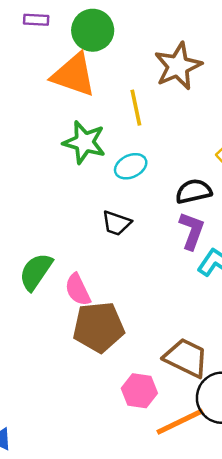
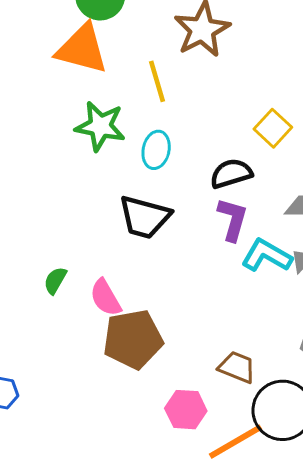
cyan ellipse: (131, 166) -> (156, 150), turned -48
black trapezoid: (116, 223) -> (145, 217), size x1.5
green semicircle: (36, 272) -> (55, 280), size x0.6
brown trapezoid: (186, 358) -> (237, 367), size x0.7

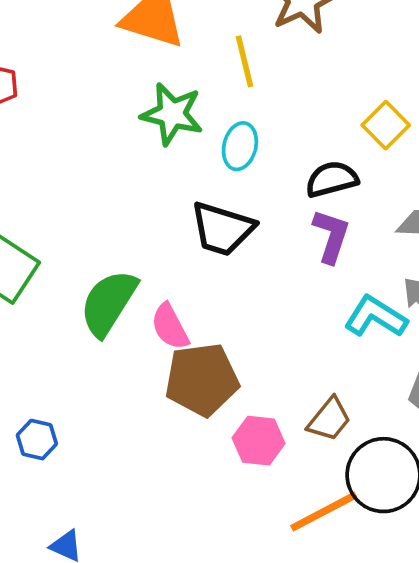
cyan L-shape: (267, 255) -> (376, 317), moved
green semicircle: (55, 280) -> (108, 303), size x2.0
brown trapezoid: (237, 367) -> (329, 419), turned 105
pink hexagon: (186, 410) -> (259, 441), moved

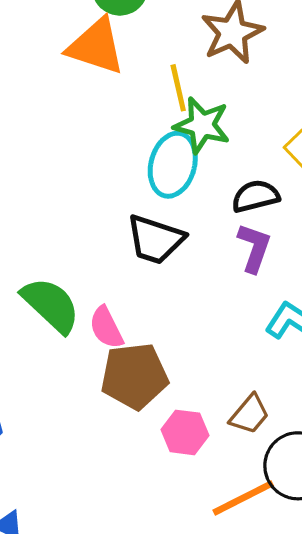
green star: (172, 114) -> (202, 125), moved
cyan ellipse: (240, 146) -> (173, 165), size x1.5
green semicircle: (108, 303) -> (51, 305), turned 100

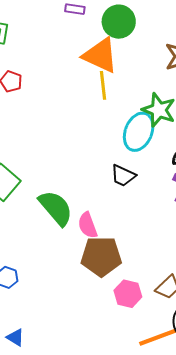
yellow line: (178, 88) -> (103, 85), moved
black trapezoid: (155, 240) -> (123, 176), size x0.7

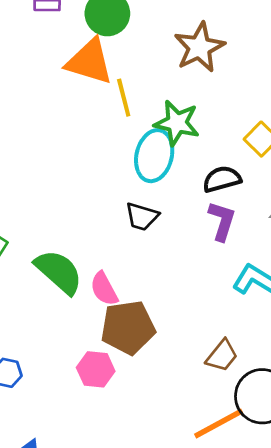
yellow line: (103, 85) -> (124, 98), moved
pink hexagon: (128, 294) -> (96, 369), moved

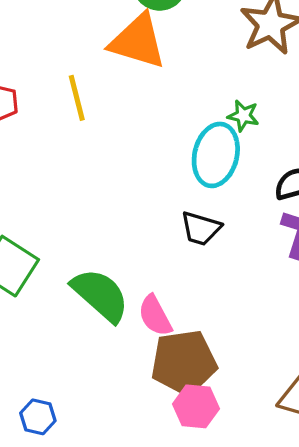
yellow line: (124, 98) -> (77, 98), moved
green star: (177, 123) -> (243, 116), size x0.6
pink hexagon: (96, 369) -> (196, 406), moved

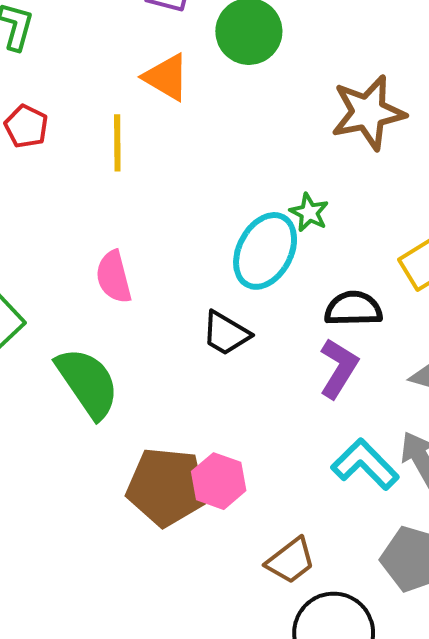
orange triangle: (138, 41) -> (166, 77), moved, size x0.7
pink semicircle: (155, 316) -> (114, 277), moved
pink hexagon: (196, 406) -> (219, 481), moved

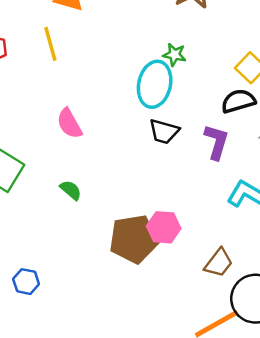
black semicircle: (353, 309) -> (238, 101), moved
black trapezoid: (226, 333) -> (164, 131), moved
green semicircle: (88, 383) -> (71, 190), size x0.5

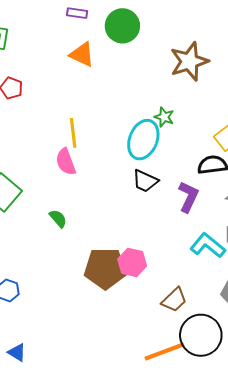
yellow line: (50, 44) -> (73, 133), moved

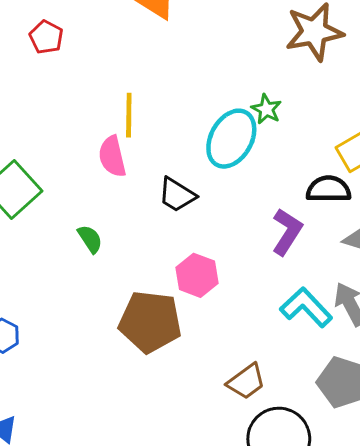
black trapezoid: (145, 181) -> (177, 195), moved
pink hexagon: (132, 262) -> (197, 275), moved

